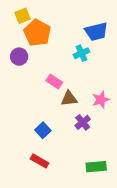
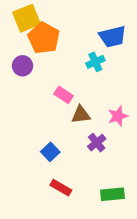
yellow square: (23, 16) -> (26, 18), size x1.5
red rectangle: (40, 161) -> (61, 188), moved

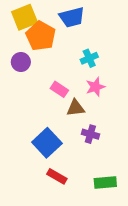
blue trapezoid: (113, 37) -> (72, 17), moved
pink star: (118, 116) -> (95, 87), moved
purple cross: (97, 143) -> (90, 134), turned -35
blue square: (50, 152) -> (47, 143), size x1.6

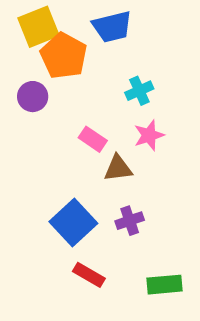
purple cross: (90, 134) -> (130, 221), moved, turned -35

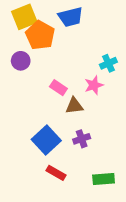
cyan cross: (139, 91) -> (108, 63), moved

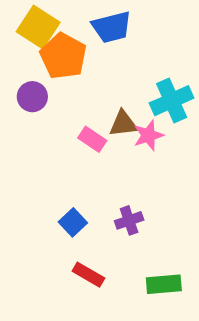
yellow square: (24, 17) -> (38, 27), turned -35
cyan cross: (108, 63) -> (172, 101), size x1.5
brown triangle: (74, 106) -> (123, 124), moved
blue square: (46, 140) -> (73, 222), size x0.6

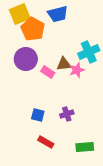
yellow square: (38, 27) -> (20, 14), turned 35
purple circle: (32, 97) -> (26, 59), moved, size x1.5
blue square: (73, 222) -> (38, 115), turned -32

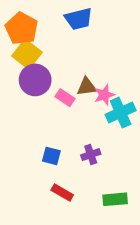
yellow square: (20, 14) -> (27, 54), moved, turned -30
orange pentagon: (33, 29) -> (22, 28), moved
cyan cross: (89, 52) -> (121, 112), moved

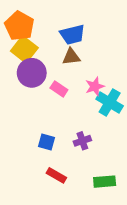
blue trapezoid: (79, 19) -> (72, 35), moved
brown triangle: (87, 87) -> (71, 57), moved
cyan cross: (121, 112) -> (110, 102), turned -35

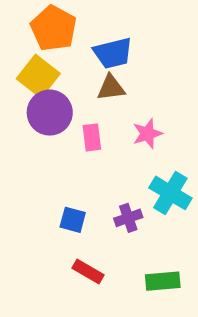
orange pentagon: (19, 26) -> (54, 28), moved
pink rectangle: (59, 89) -> (92, 137), turned 49
cyan cross: (110, 102) -> (170, 193), moved

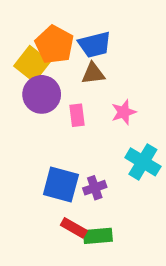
orange pentagon: (54, 28) -> (54, 45), moved
purple cross: (128, 218) -> (95, 188), moved
blue square: (73, 220) -> (61, 184), size x1.6
green rectangle: (163, 281) -> (98, 236), moved

